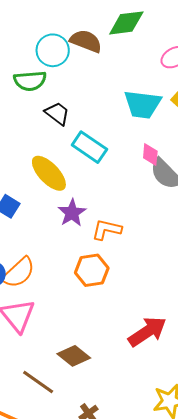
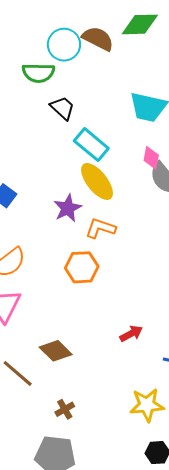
yellow ellipse: (49, 173) -> (97, 181), moved
red arrow: (147, 332) -> (131, 334), size x0.6

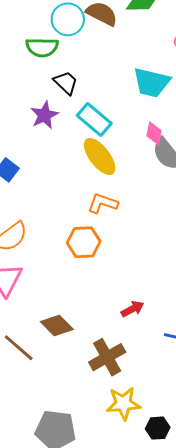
purple star: (68, 208) -> (44, 115), moved
yellow star: (147, 405) -> (123, 404), moved
brown cross: (65, 409) -> (107, 357), moved, size x1.8

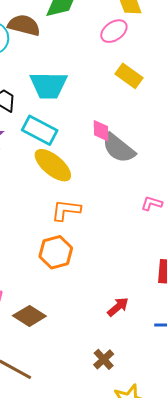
cyan trapezoid: (151, 82) -> (49, 85), moved
brown diamond: (57, 325) -> (29, 316), moved
brown cross: (107, 357) -> (104, 359), size x0.6

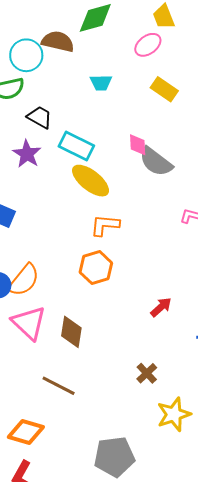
cyan trapezoid: (49, 85) -> (101, 83), moved, size x0.6
red arrow: (118, 307) -> (161, 307), moved
brown diamond: (29, 316) -> (71, 332), turned 68

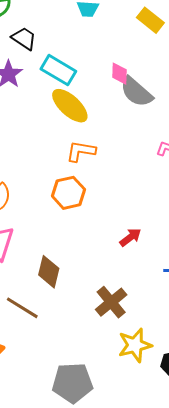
brown diamond: (71, 332) -> (49, 272), moved
brown cross: (147, 373) -> (111, 302), size x1.5

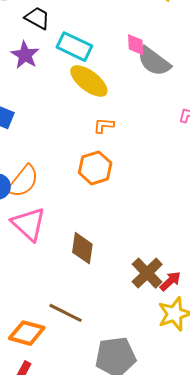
orange L-shape: (81, 151) -> (104, 125), size x0.7
red arrow: (130, 237) -> (170, 281), moved
brown line: (22, 308) -> (66, 313), moved

